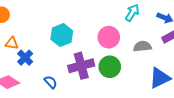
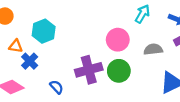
cyan hexagon: (62, 35) -> (44, 31), moved

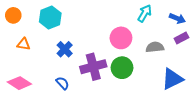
cyan hexagon: (44, 31) -> (50, 17), moved
blue cross: (30, 61) -> (65, 49), moved

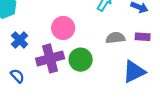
pink circle: (121, 38) -> (63, 28), moved
purple rectangle: (181, 38) -> (143, 37), moved, turned 32

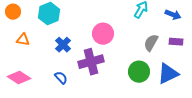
gray semicircle: (115, 38) -> (151, 43), turned -54
green circle: (81, 60) -> (139, 72), moved

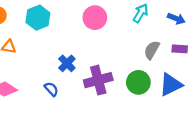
pink circle: (103, 34) -> (95, 18), moved
blue cross: (63, 45) -> (67, 63), moved
purple cross: (91, 62) -> (98, 80), moved

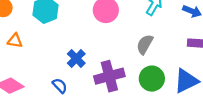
gray semicircle: (152, 50) -> (145, 44), moved

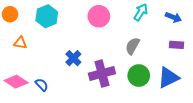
blue semicircle: (60, 86) -> (42, 85), moved

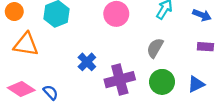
orange triangle: (20, 43) -> (26, 44), size x1.6
blue triangle: (168, 78) -> (196, 84), size x0.7

